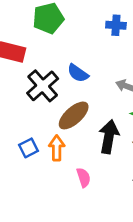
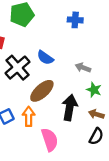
pink semicircle: (83, 178) -> (50, 140), size x1.5

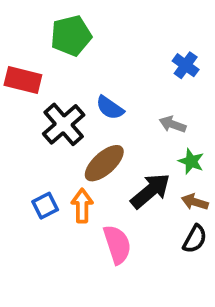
blue cross: (75, 20) -> (186, 65), moved, turned 32
black arrow: (70, 108) -> (150, 191), turned 40

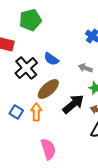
blue square: (45, 206) -> (16, 112), turned -32
pink semicircle: (117, 244) -> (48, 149), moved

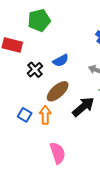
blue semicircle: (51, 59) -> (61, 60), turned -63
black cross: (26, 68) -> (35, 70), size x0.7

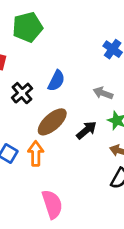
blue semicircle: (61, 60) -> (56, 81), turned -35
black arrow: (83, 107) -> (87, 130), moved, size x0.7

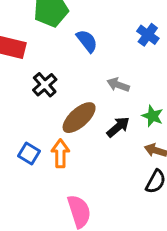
blue semicircle: (56, 81) -> (87, 41), moved, turned -65
gray arrow: (103, 93) -> (118, 85), moved

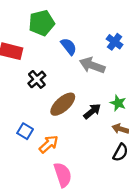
gray arrow: (118, 85) -> (92, 65), moved, size x1.5
orange arrow: (60, 153) -> (49, 144), moved, turned 48

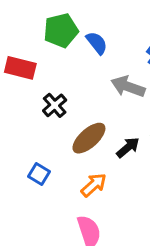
blue semicircle: (69, 46) -> (97, 43), moved
orange arrow: (49, 144) -> (94, 185), moved

